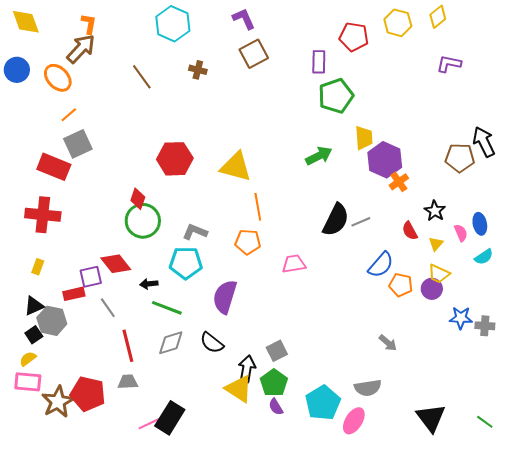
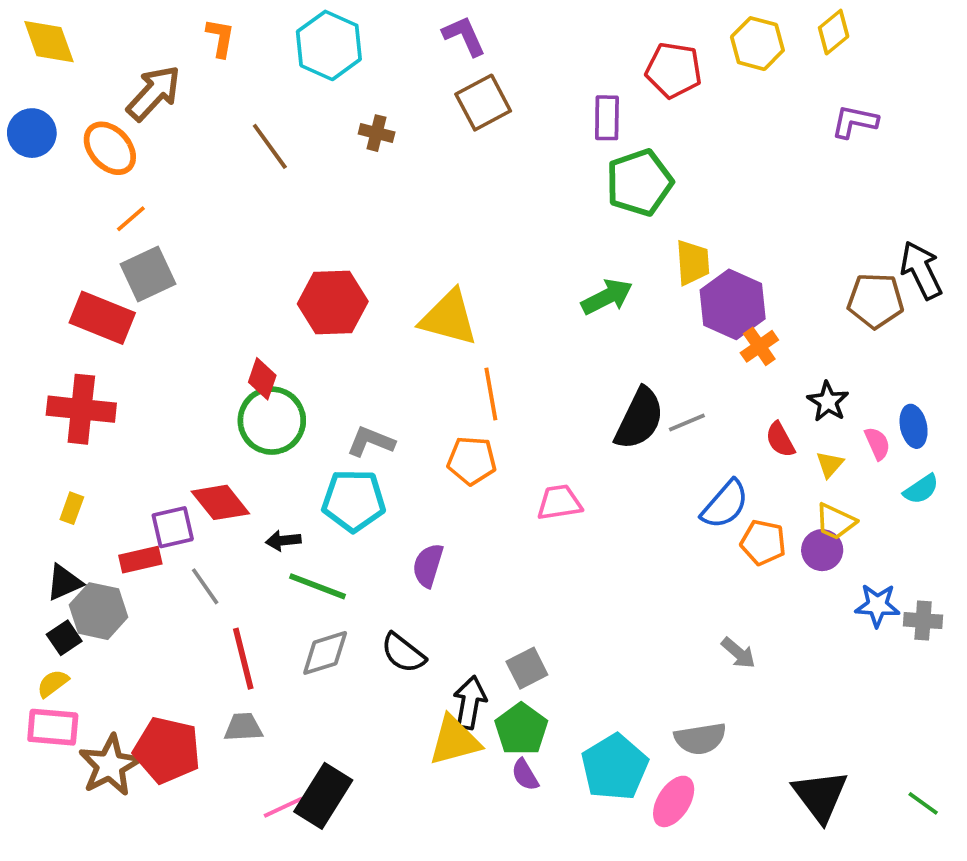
orange L-shape: (89, 24) -> (220, 38), moved
purple semicircle: (225, 297) -> (428, 565), size x0.7
yellow triangle: (239, 389) -> (455, 741), turned -48

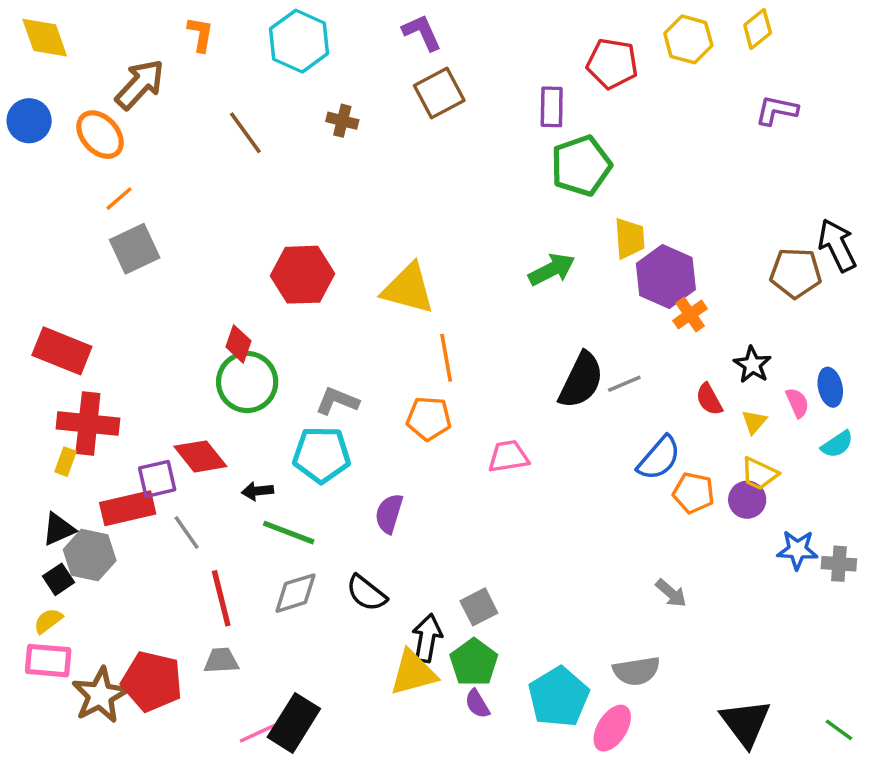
red rectangle: (102, 318) -> (62, 351), moved
red cross: (81, 409) -> (88, 424), moved
red rectangle: (140, 560) -> (128, 508), size x1.4

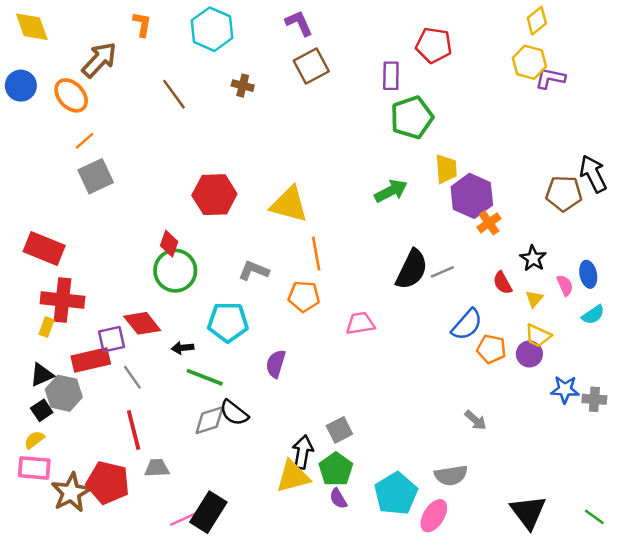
yellow hexagon: (688, 39) -> (529, 62), moved
gray L-shape: (337, 401) -> (254, 271), moved
black semicircle: (367, 593) -> (234, 413), moved
red line: (221, 598) -> (134, 430), moved

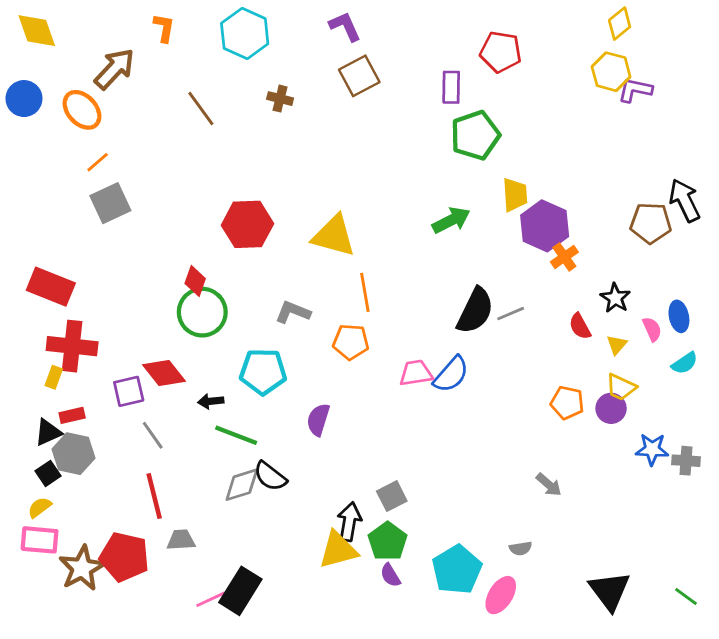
blue semicircle: (467, 325) -> (451, 374), moved
red rectangle: (91, 360) -> (72, 415), moved, size x0.6
gray semicircle: (451, 475) -> (521, 548), size x0.6

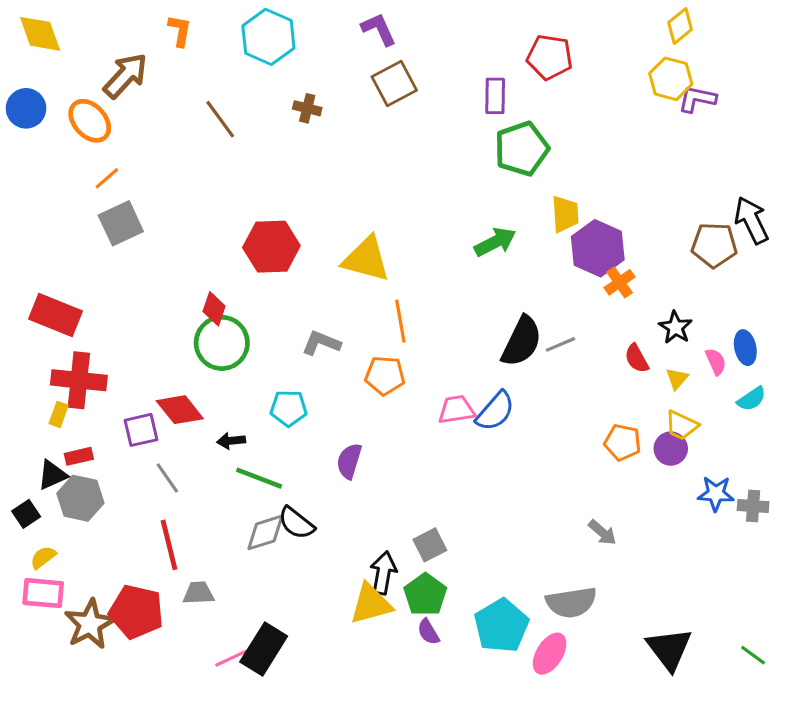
cyan pentagon: (263, 372) -> (289, 408), size x0.7
black square: (48, 473) -> (26, 514), moved
gray semicircle: (521, 548) -> (571, 602), size x2.0

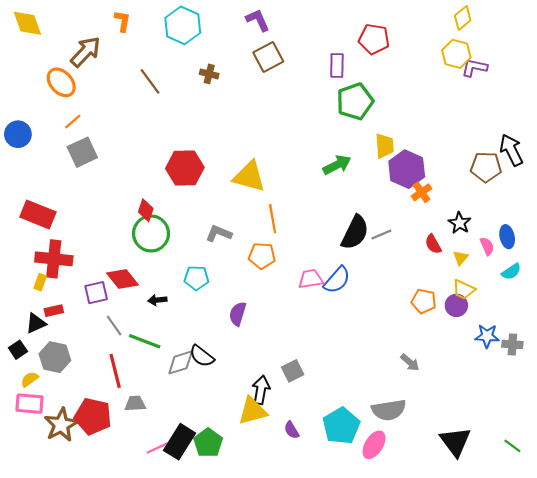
blue circle: (26, 108) -> (18, 134), moved
green line: (259, 478) -> (145, 341), moved
gray hexagon: (80, 498) -> (55, 357), moved
green pentagon: (425, 595) -> (208, 443), moved

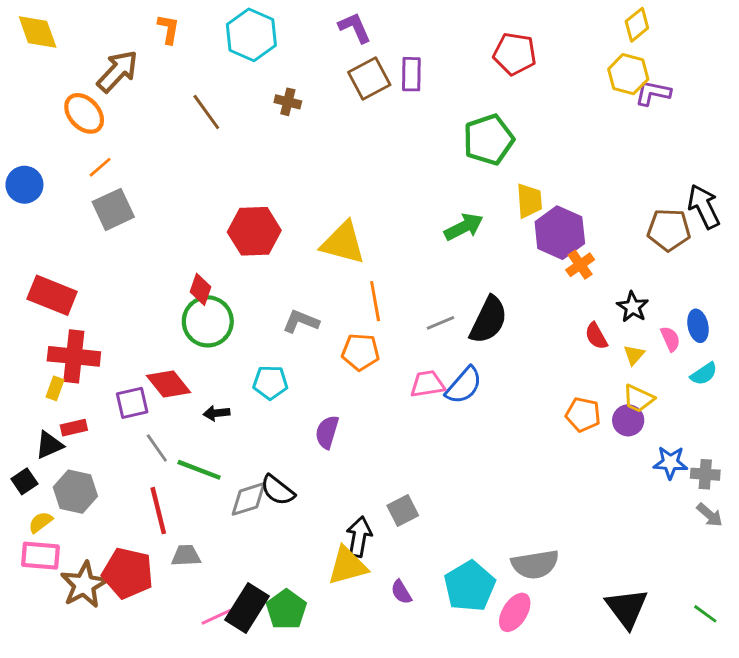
purple rectangle: (337, 66) -> (411, 74), moved
gray line: (381, 235) -> (441, 323), moved
gray arrow: (410, 362) -> (710, 515), moved

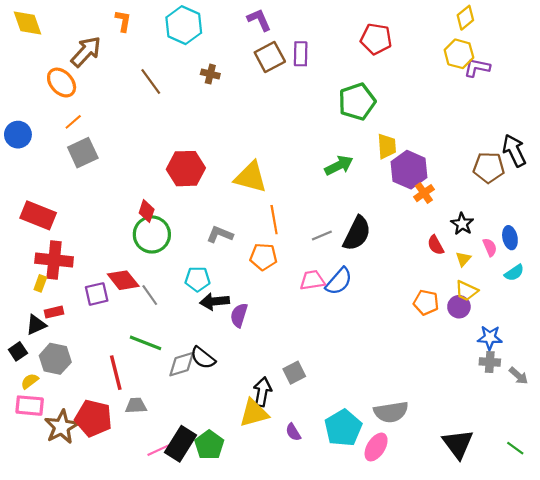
black arrow: (216, 413) -> (215, 301), moved, size x1.5
gray line: (157, 448) -> (150, 295), moved
gray cross: (705, 474) -> (490, 362), moved

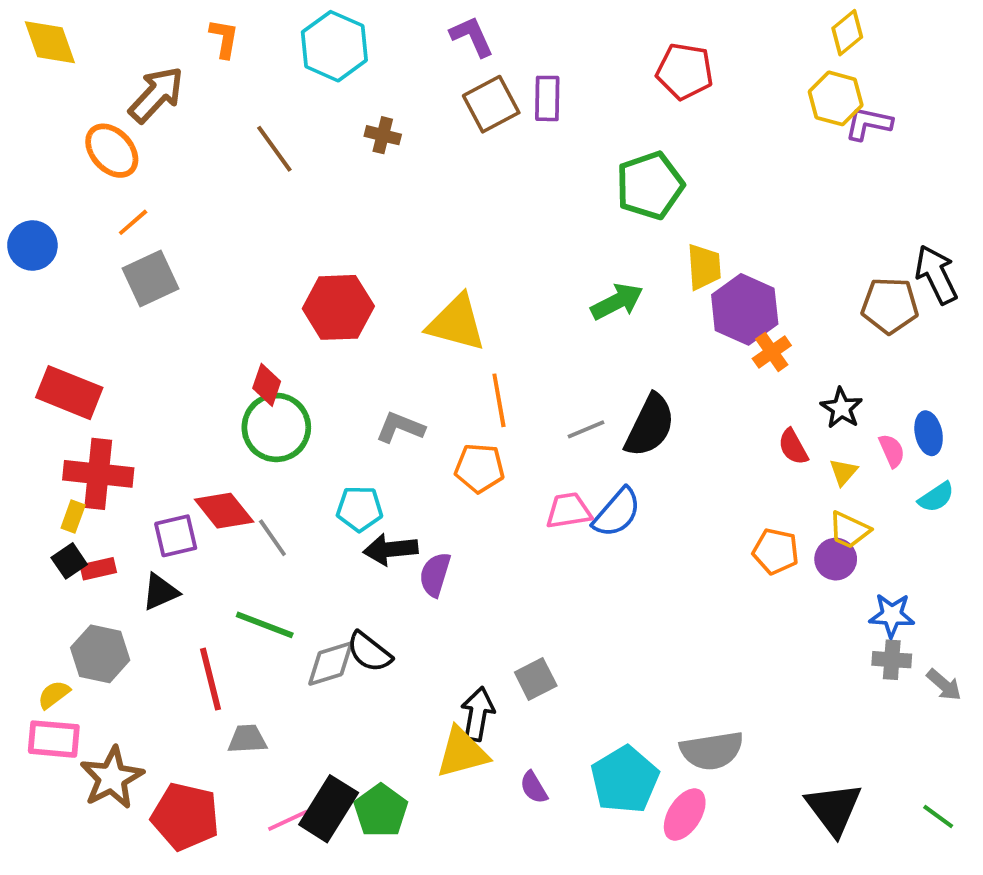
black triangle: (36, 325) -> (160, 592), moved
black square: (18, 351) -> (69, 561), moved
red pentagon: (93, 418) -> (185, 816), moved

